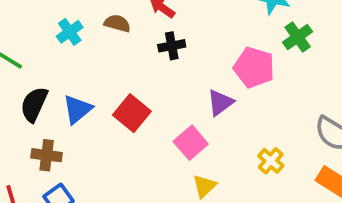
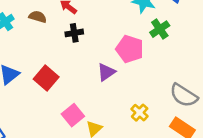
pink square: (191, 143) -> (73, 115), moved

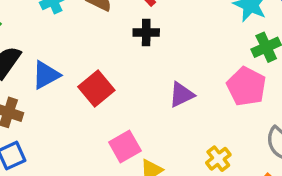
pink pentagon: (130, 49) -> (246, 86), moved

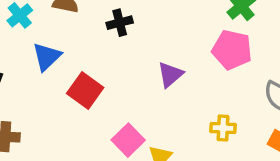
blue triangle: (46, 75) -> (47, 57), moved
yellow cross: (218, 159) -> (223, 128), turned -35

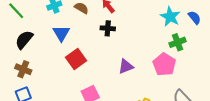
blue triangle: (47, 57) -> (61, 33), turned -36

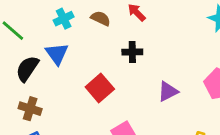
black cross: (108, 28) -> (132, 52), moved
blue triangle: (61, 33) -> (57, 54), moved

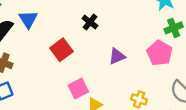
black cross: (132, 52) -> (90, 22), turned 35

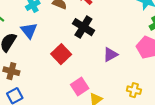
black cross: (90, 22) -> (83, 27), size x1.5

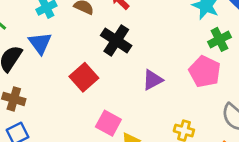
pink square: (80, 86) -> (108, 123), turned -30

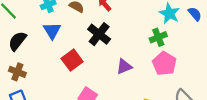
green cross: (219, 39) -> (158, 37), moved
blue triangle: (40, 43) -> (52, 31), moved

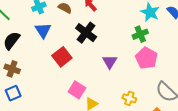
purple triangle: (124, 67) -> (110, 62), turned -35

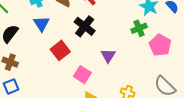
pink pentagon: (146, 58) -> (160, 45), moved
pink square: (77, 90) -> (82, 75), moved

